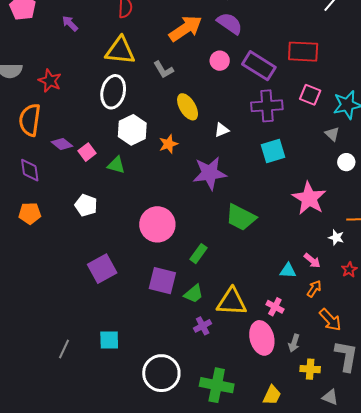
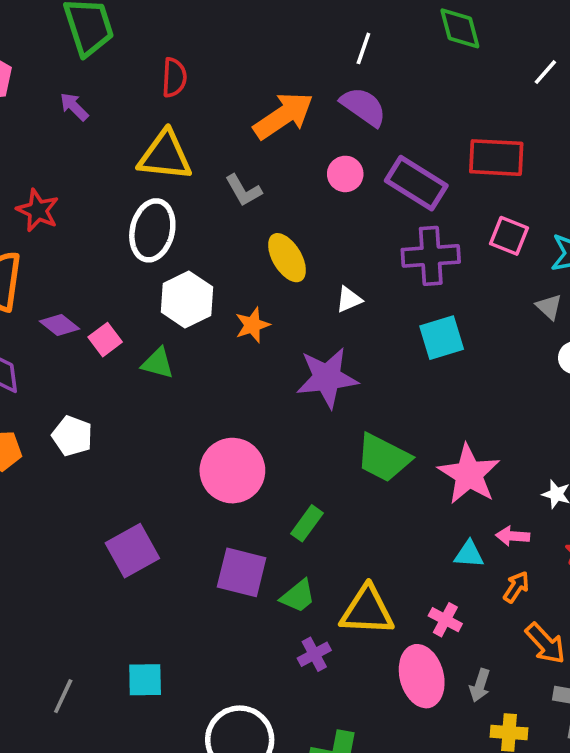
pink star: (309, 198) -> (469, 474), moved
white pentagon: (86, 205) -> (72, 436), moved
pink arrow: (312, 261) -> (513, 536), turned 144

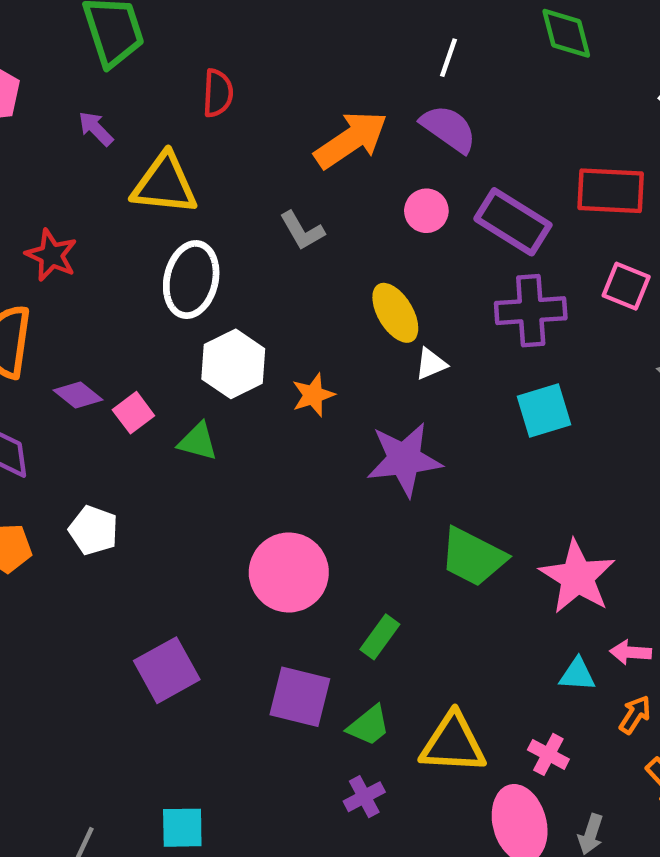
yellow triangle: (165, 156) -> (165, 184), moved
yellow ellipse: (287, 258) -> (395, 313), moved
purple cross: (314, 654) -> (364, 797), moved

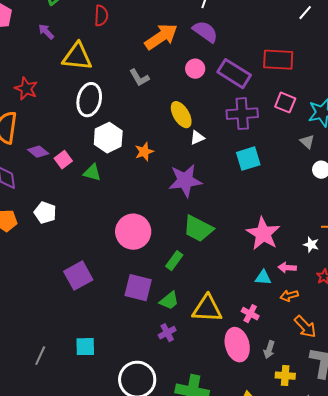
green trapezoid: (473, 557) -> (198, 229), moved
orange arrow: (635, 715) -> (289, 296), turned -138

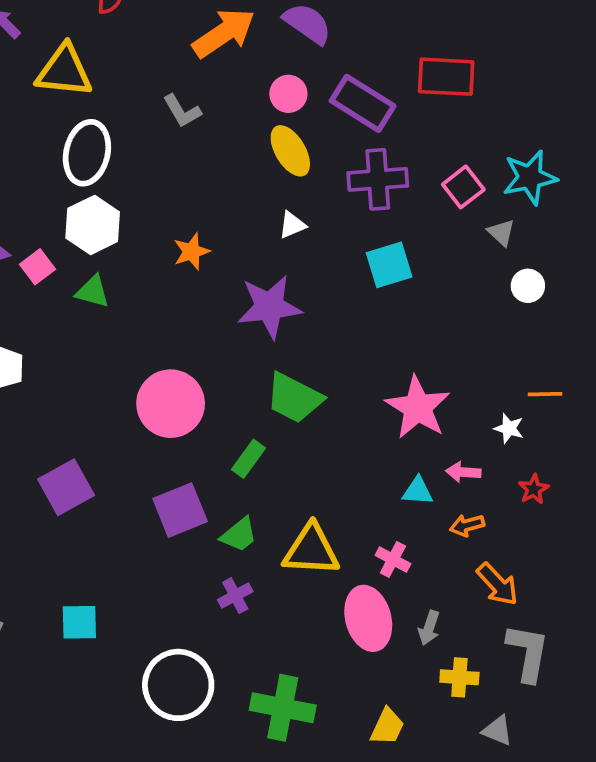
pink square: (285, 103) -> (463, 187), moved, turned 30
yellow ellipse: (181, 115) -> (290, 151), moved
white hexagon: (108, 138) -> (93, 225), moved
purple square: (138, 288) -> (180, 510), turned -36

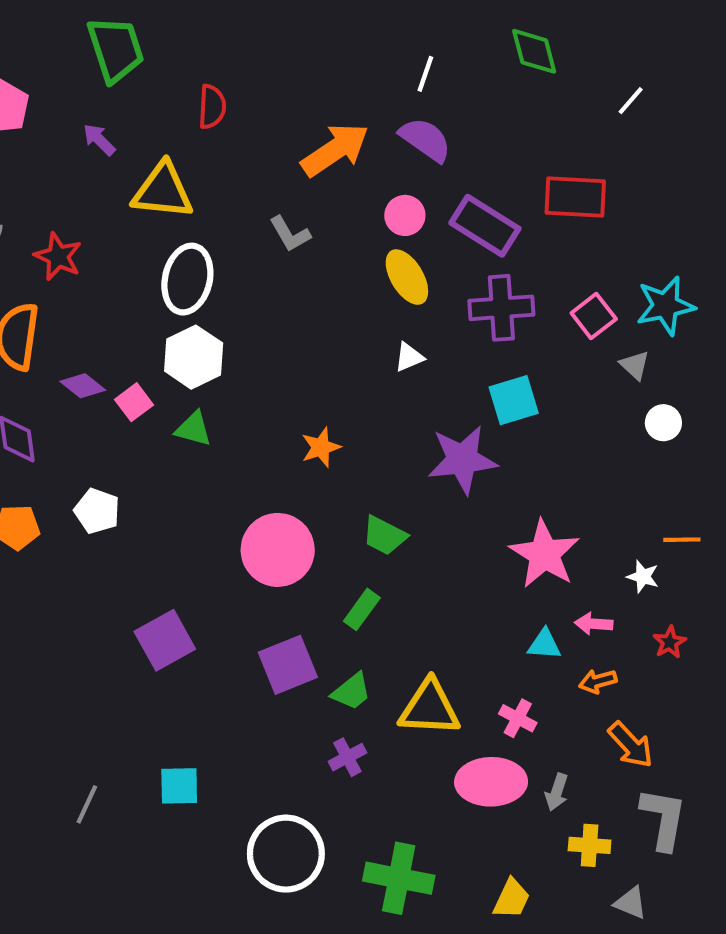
orange star: (191, 252) -> (321, 447), moved
purple star: (269, 307) -> (462, 460), moved
green trapezoid: (294, 398) -> (384, 536), moved, size x0.7
pink ellipse: (368, 618) -> (491, 782), turned -76

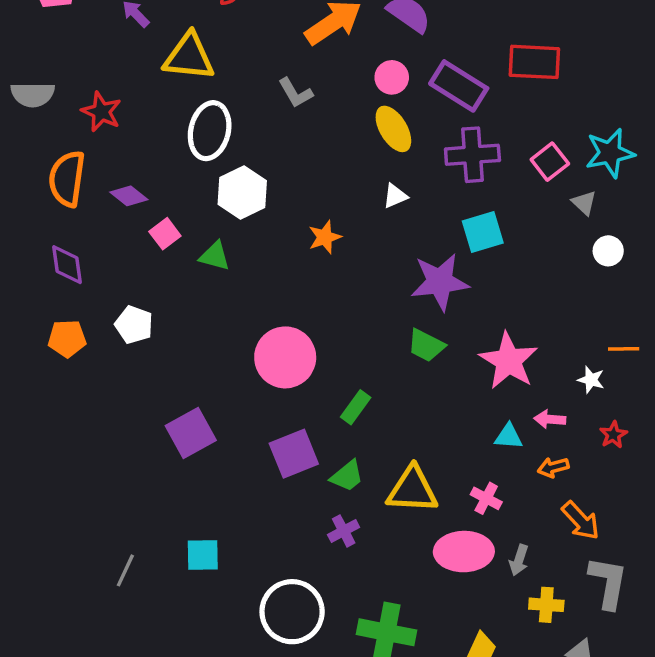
white hexagon: (194, 357) -> (242, 192), moved
purple diamond: (83, 386) -> (129, 196), moved
orange star: (321, 447) -> (325, 237), moved
green trapezoid: (384, 536) -> (426, 345), moved

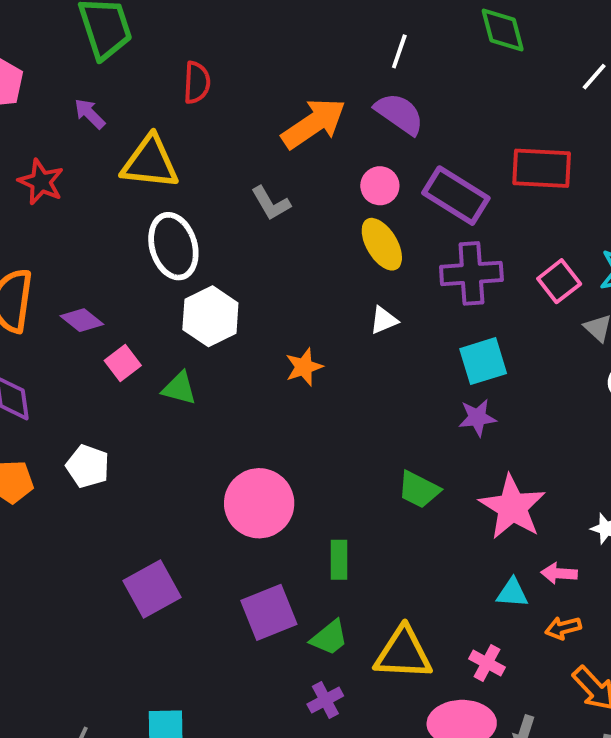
red star: (101, 112) -> (41, 182), moved
white ellipse: (210, 131) -> (173, 246), turned -30
purple star: (440, 282) -> (477, 418), moved, size x0.6
green rectangle: (356, 407) -> (339, 560), turned -36

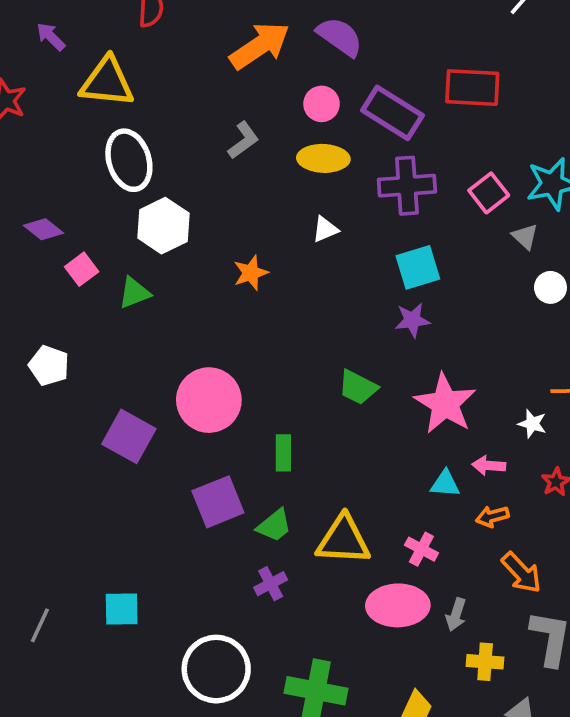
gray L-shape: (271, 203) -> (243, 140), moved, turned -96
yellow ellipse: (382, 244) -> (323, 158), turned -57
green triangle: (179, 388) -> (134, 293), turned -36
purple square: (152, 589) -> (129, 436), moved, turned -32

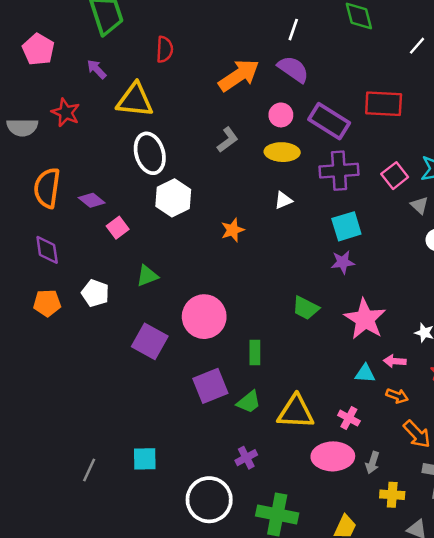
green triangle: (134, 293) -> (147, 276), moved
orange arrow: (492, 516) -> (397, 396), turned -145
purple cross: (271, 584) -> (246, 458), moved

